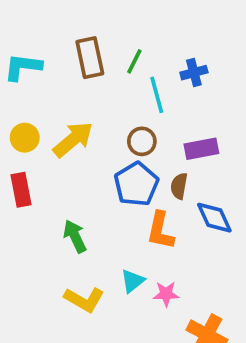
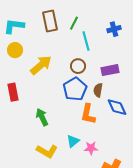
blue cross: (194, 73) -> (114, 29), moved
yellow circle: (25, 138) -> (15, 50), moved

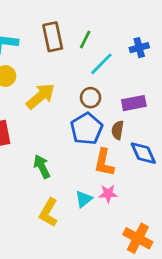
cyan line: (86, 41) -> (101, 64), turned 60
pink star: (91, 148) -> (108, 194), moved
yellow L-shape: (47, 151) -> (49, 213), turned 90

